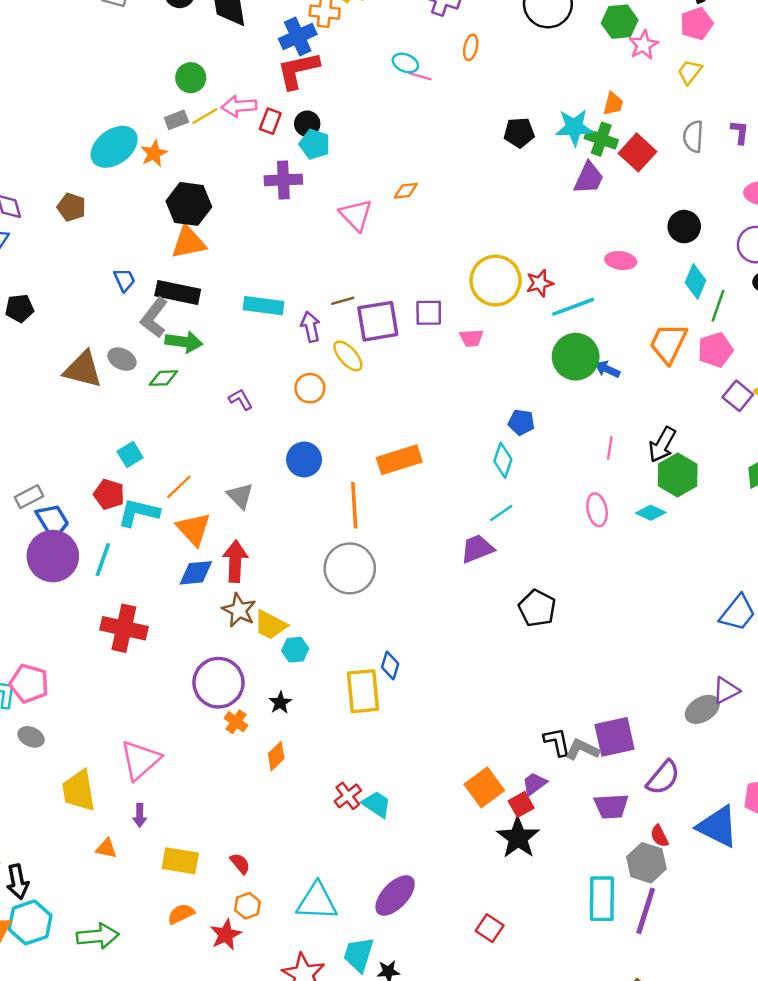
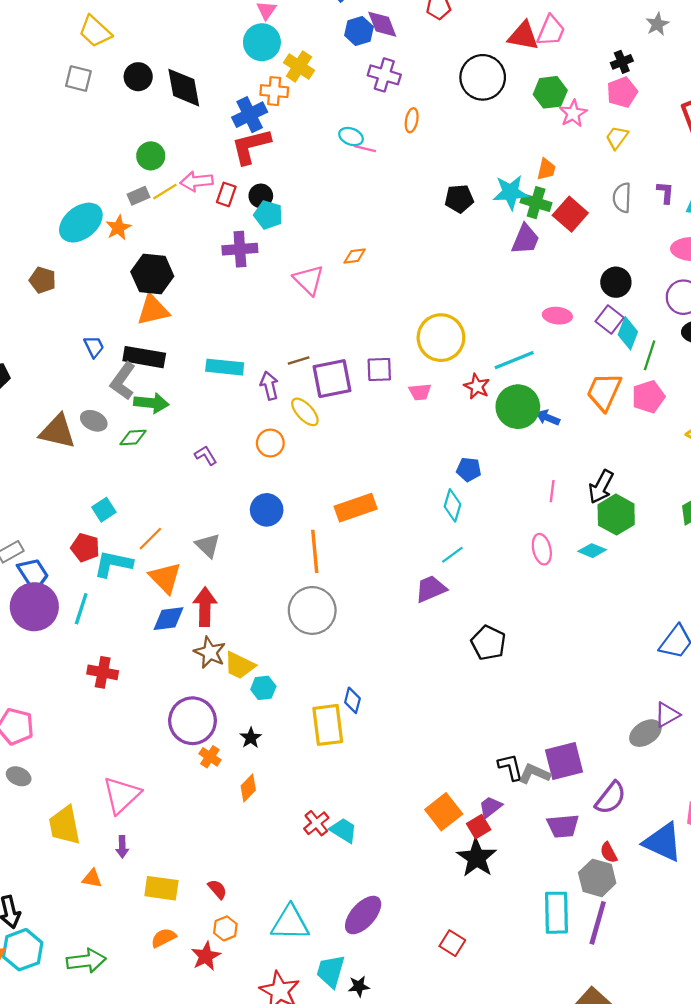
red star: (540, 283) -> (477, 386), moved, turned -30
purple square: (738, 396) -> (610, 319), moved
red cross: (124, 628) -> (103, 672), size x0.7

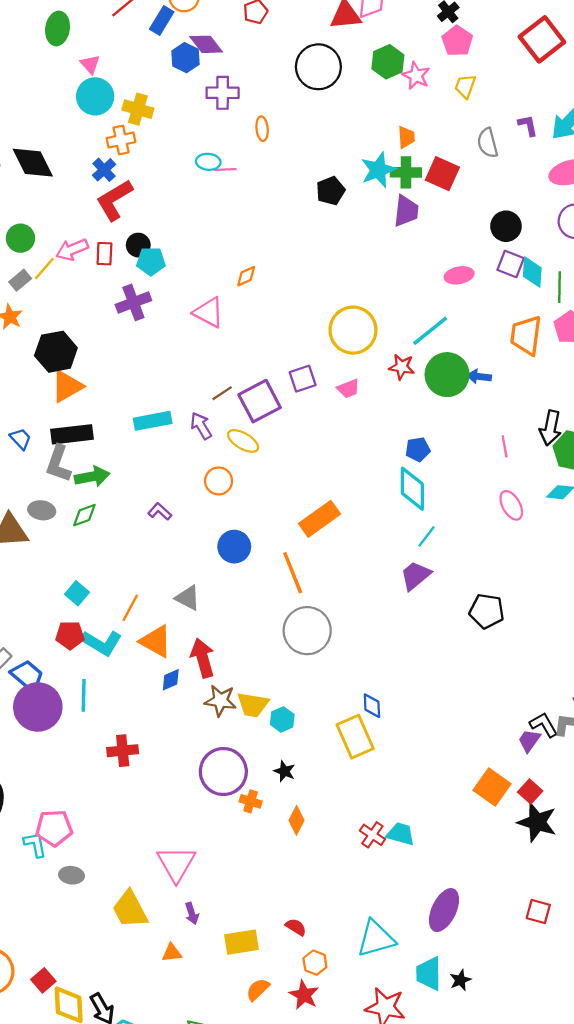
blue cross: (250, 115) -> (104, 170), size x0.7
cyan diamond: (452, 505) -> (412, 489), size x1.4
cyan L-shape: (113, 564) -> (102, 643), turned -144
blue diamond: (168, 619) -> (171, 680), size x0.7
purple trapezoid: (490, 807) -> (529, 741), moved

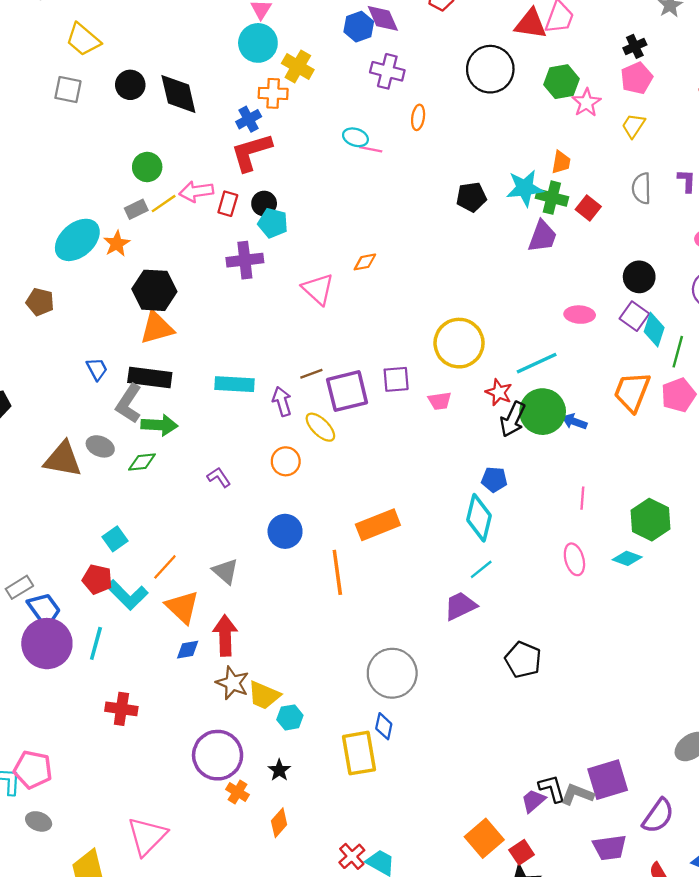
red square: (442, 174) -> (588, 208), size x0.7
black arrow: (550, 428) -> (513, 419), moved
gray circle: (307, 631) -> (392, 673), moved

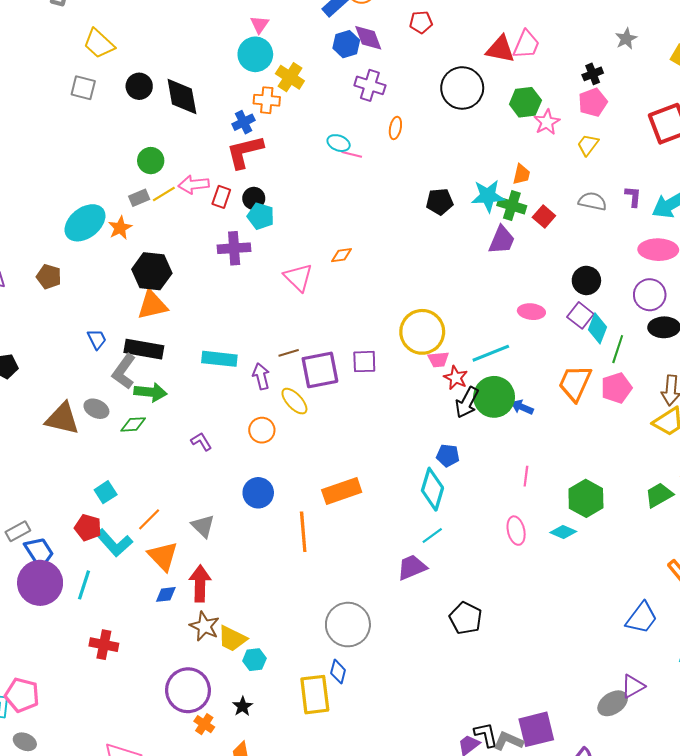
gray semicircle: (642, 188) -> (592, 201), turned 100
pink trapezoid: (440, 401) -> (438, 359), moved

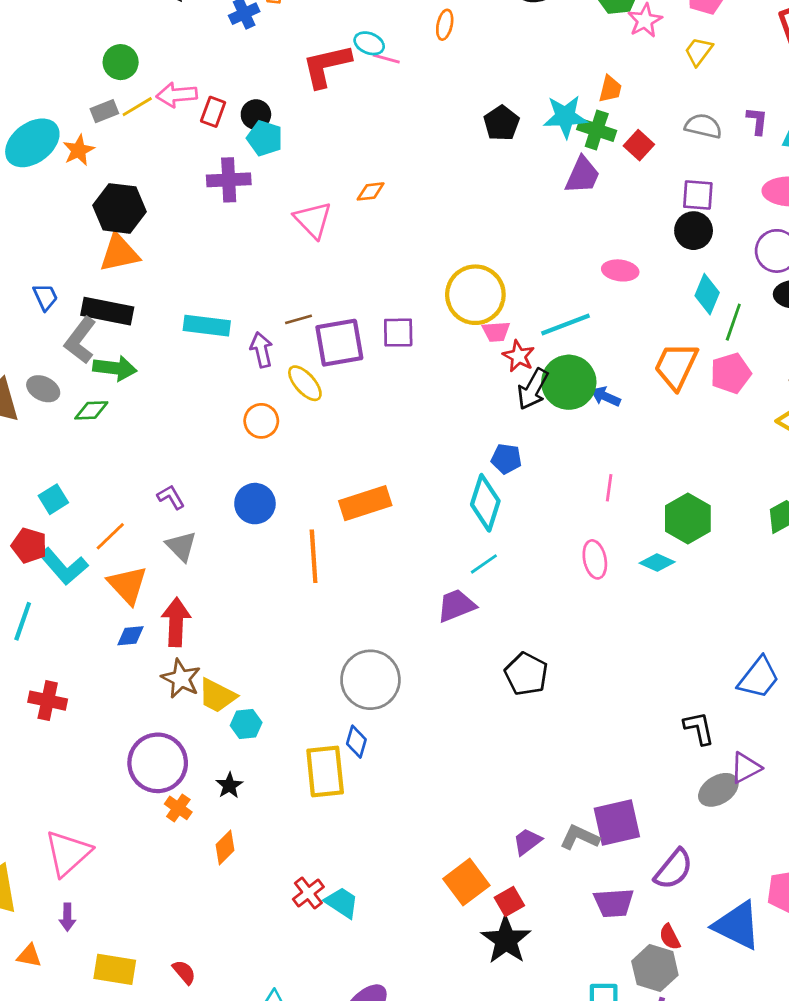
red L-shape: (245, 152) -> (326, 66), moved
black pentagon: (440, 202) -> (501, 123), turned -30
purple square: (580, 315) -> (698, 195), moved, turned -35
purple L-shape: (201, 442) -> (171, 497), moved
black L-shape: (486, 735) -> (699, 728), moved

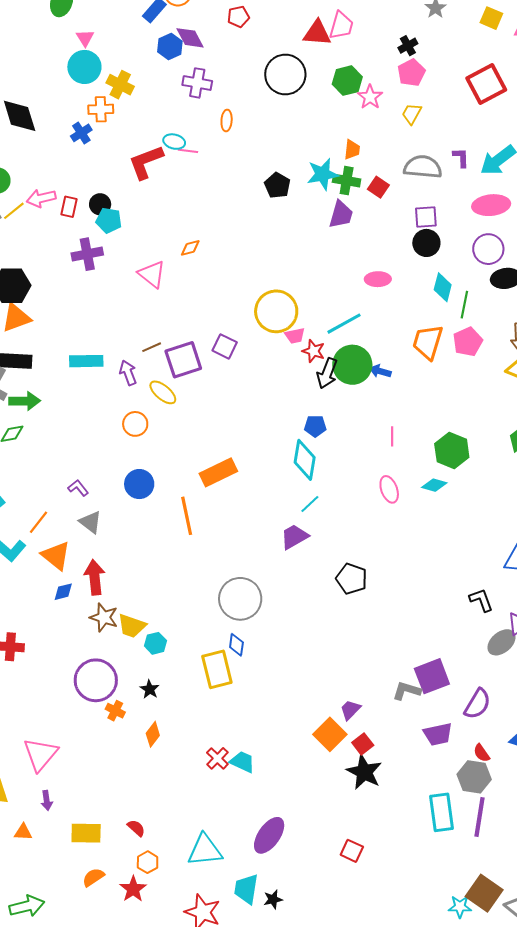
gray semicircle: (703, 126) -> (423, 167), size x1.4
purple square: (398, 333) -> (225, 346), turned 35
purple trapezoid: (527, 842) -> (350, 710), moved

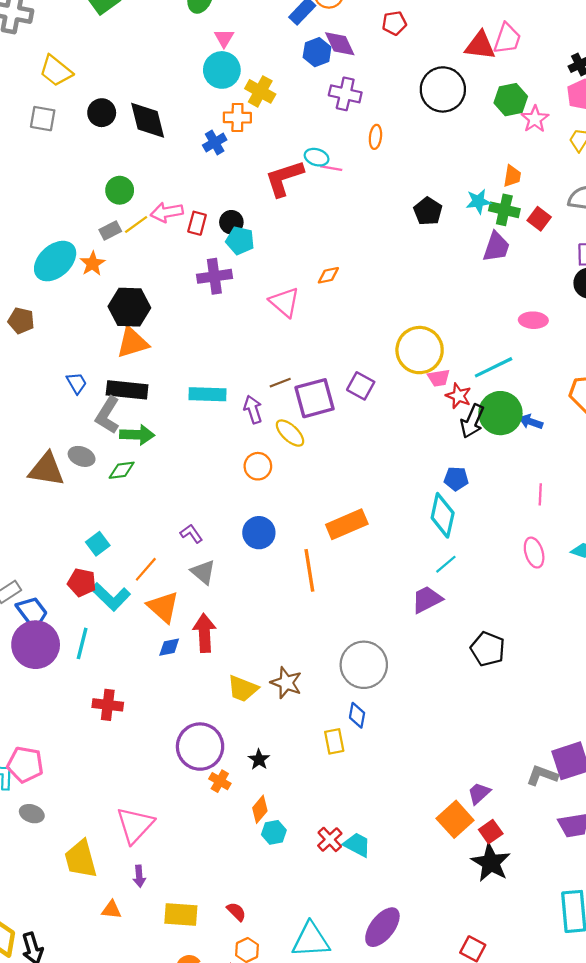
cyan star: (323, 174) -> (478, 201), size x0.7
brown star: (104, 617) -> (286, 683), moved
cyan hexagon: (155, 643) -> (274, 832), moved
yellow rectangle: (217, 669) -> (334, 741), size x0.6

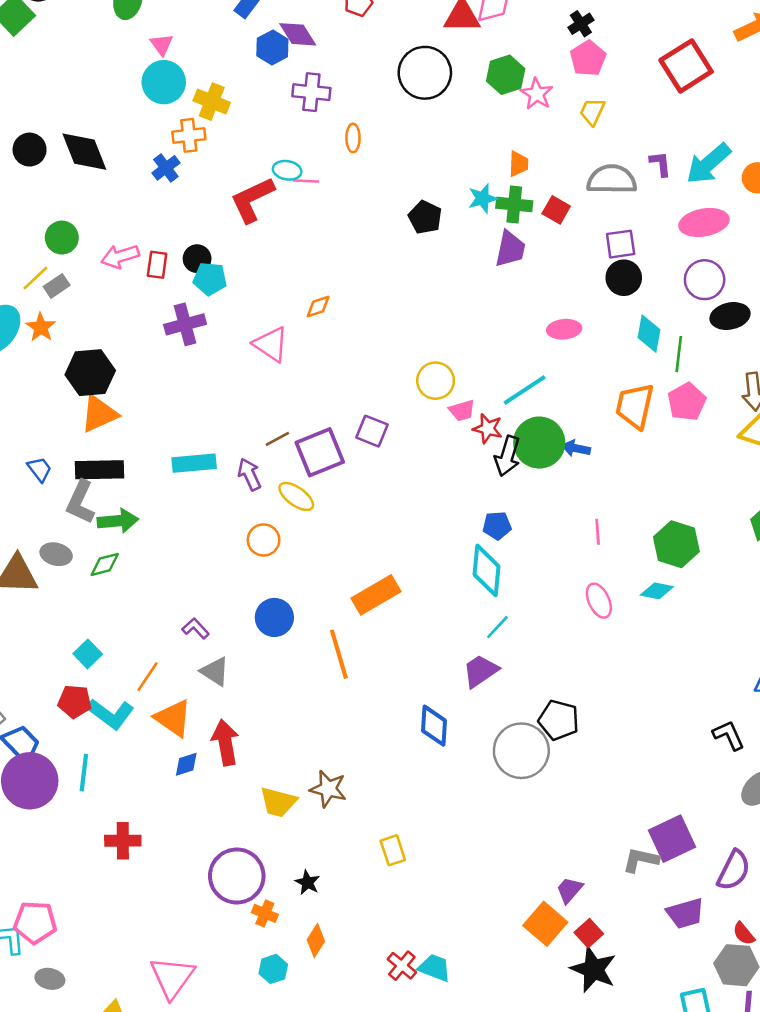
yellow line: (136, 225) -> (35, 278), moved
yellow circle: (420, 350) -> (436, 381), size x0.7
gray circle: (364, 665) -> (521, 751), moved
blue diamond: (357, 715) -> (434, 726), moved, size x1.4
cyan hexagon: (274, 832) -> (273, 969), moved

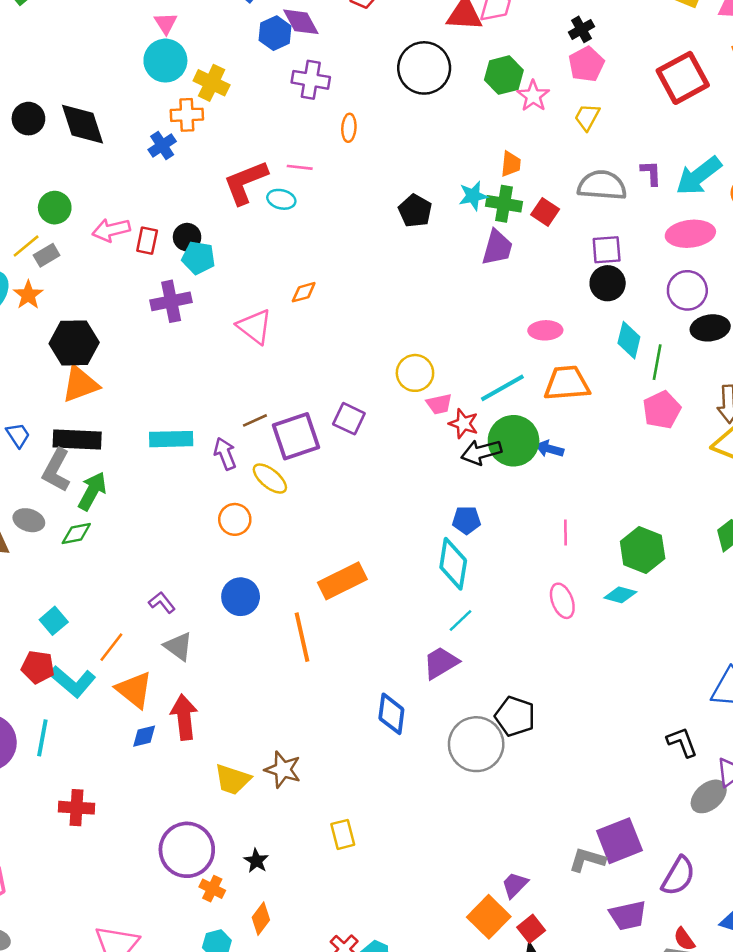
cyan ellipse: (287, 170) -> (281, 199), moved
orange trapezoid: (635, 406) -> (567, 383), moved, turned 69
black arrow: (507, 456) -> (481, 452), turned 54
green arrow: (118, 521) -> (92, 491), turned -60

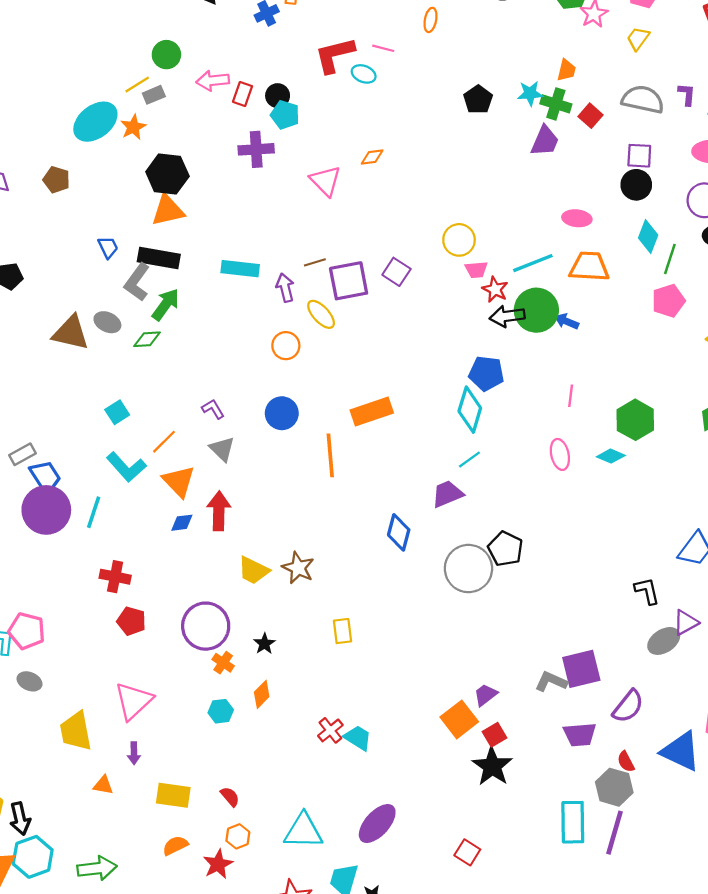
blue pentagon: (466, 520) -> (486, 373), size x1.4
red pentagon: (38, 667) -> (131, 621), moved

